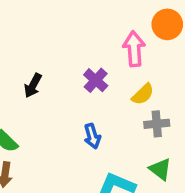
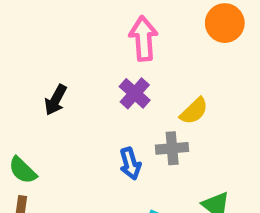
pink arrow: (134, 49) -> (143, 38), moved
gray cross: (157, 124) -> (172, 148), moved

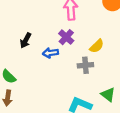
blue arrow: (130, 164) -> (50, 53), moved, turned 98

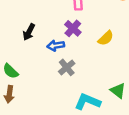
gray cross: (85, 65) -> (67, 67), moved, turned -35

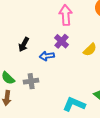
gray cross: (67, 67) -> (31, 81), moved, turned 32

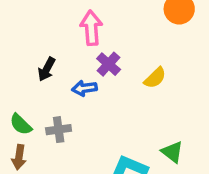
pink arrow: (66, 15) -> (91, 28), moved

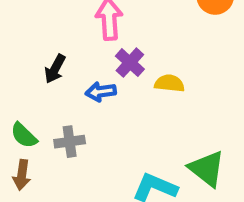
yellow semicircle: (155, 78) -> (169, 83), moved, turned -130
green triangle: (172, 152) -> (207, 169), size x1.4

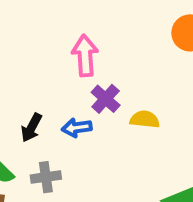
black arrow: (55, 69) -> (31, 128), moved

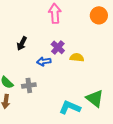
pink arrow: (85, 56) -> (55, 13), moved
black arrow: (31, 128) -> (22, 43), moved

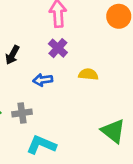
purple cross: (58, 47) -> (58, 48), moved
cyan L-shape: (70, 107) -> (41, 145), moved

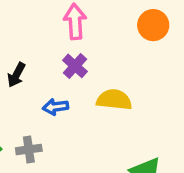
yellow semicircle: (88, 74) -> (114, 100), size x1.4

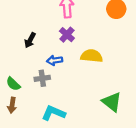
gray cross: (29, 149) -> (42, 78), moved

